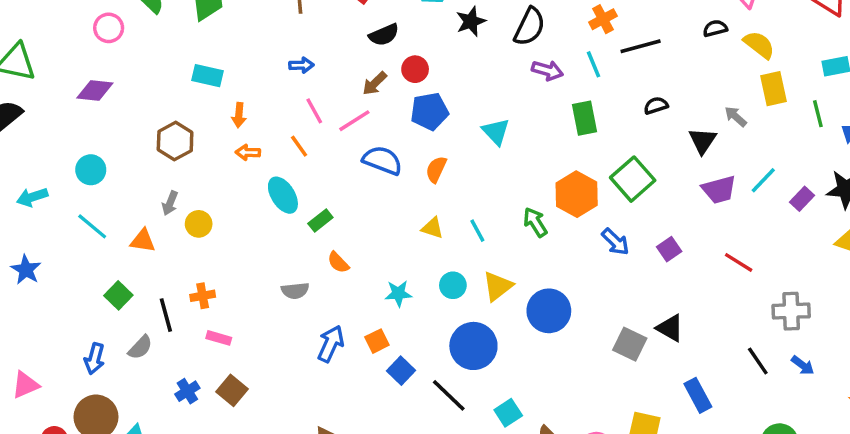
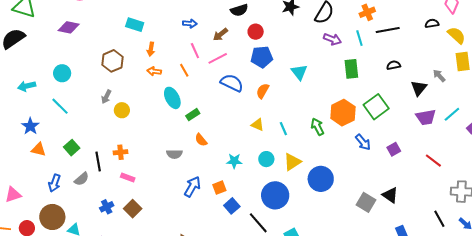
brown arrow: (375, 83) -> (220, 34), moved
orange triangle: (143, 241) -> (39, 150), moved
blue star: (26, 270) -> (30, 126), moved

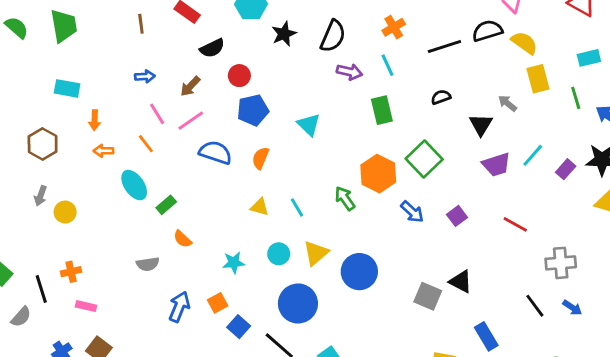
black semicircle: (432, 23) -> (487, 31), size x1.5
black line: (388, 30) -> (444, 47), moved

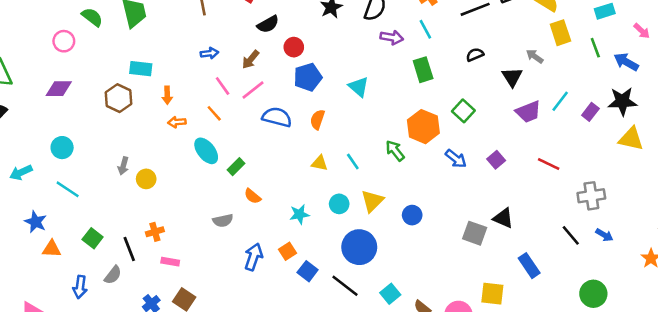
brown hexagon: (43, 144) -> (119, 98), moved
green square: (424, 159) -> (463, 111), size x0.7
blue circle: (359, 272) -> (412, 215), size x0.6

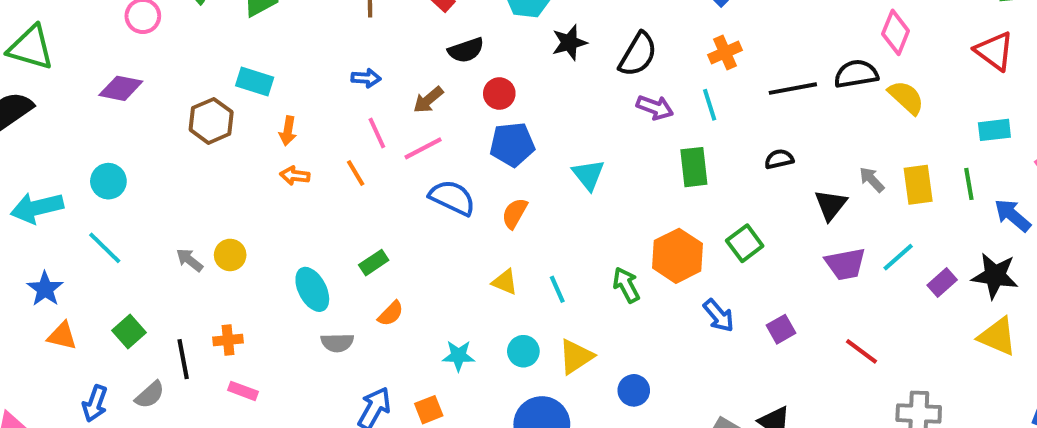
yellow rectangle: (560, 33) -> (918, 185), moved
cyan ellipse: (206, 151) -> (312, 289), moved
gray arrow: (123, 166) -> (190, 260), moved, turned 102
cyan arrow: (21, 172) -> (37, 208), size x1.4
orange semicircle: (253, 196) -> (391, 314), turned -96

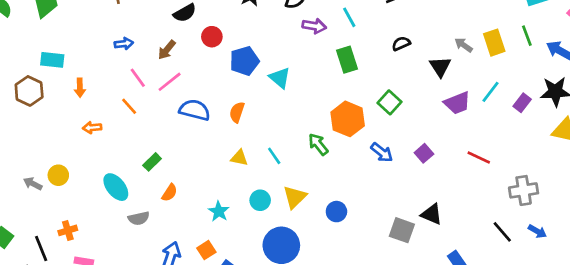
blue pentagon: (512, 144) -> (244, 61), moved
orange arrow: (295, 176) -> (92, 128), moved
cyan star: (458, 356) -> (219, 211), turned -30

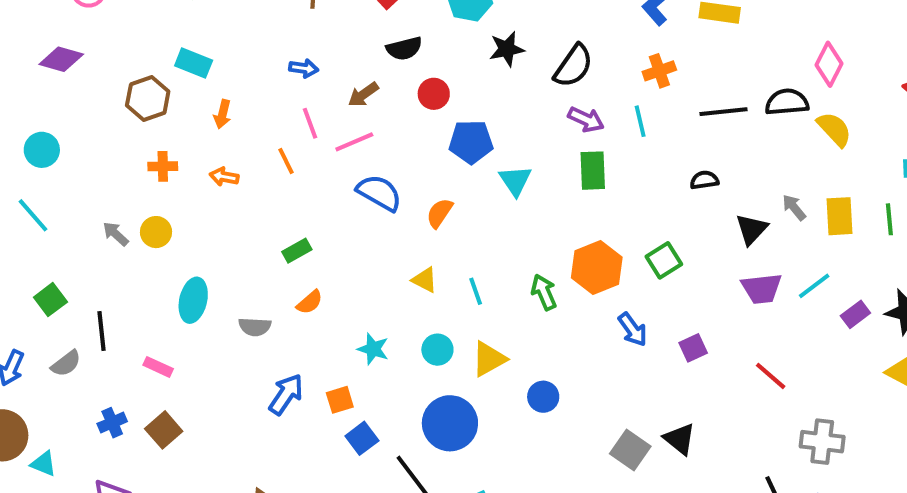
green rectangle: (347, 60) -> (593, 171), moved
cyan ellipse: (116, 187) -> (193, 300), moved, turned 36
cyan star: (219, 211) -> (373, 349), turned -30
orange cross: (68, 230) -> (163, 166), moved

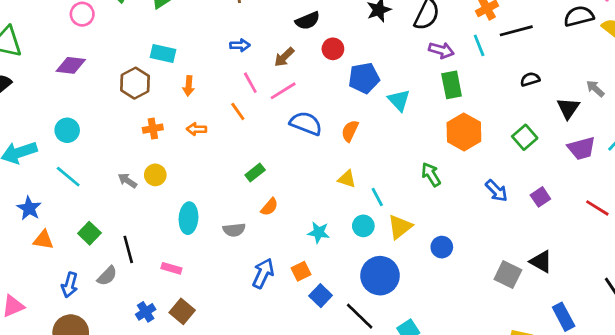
black line: (724, 112) -> (516, 31), moved
green square: (664, 260) -> (525, 137), moved
orange hexagon: (597, 268) -> (464, 132), moved
cyan line: (476, 291) -> (377, 197), moved

